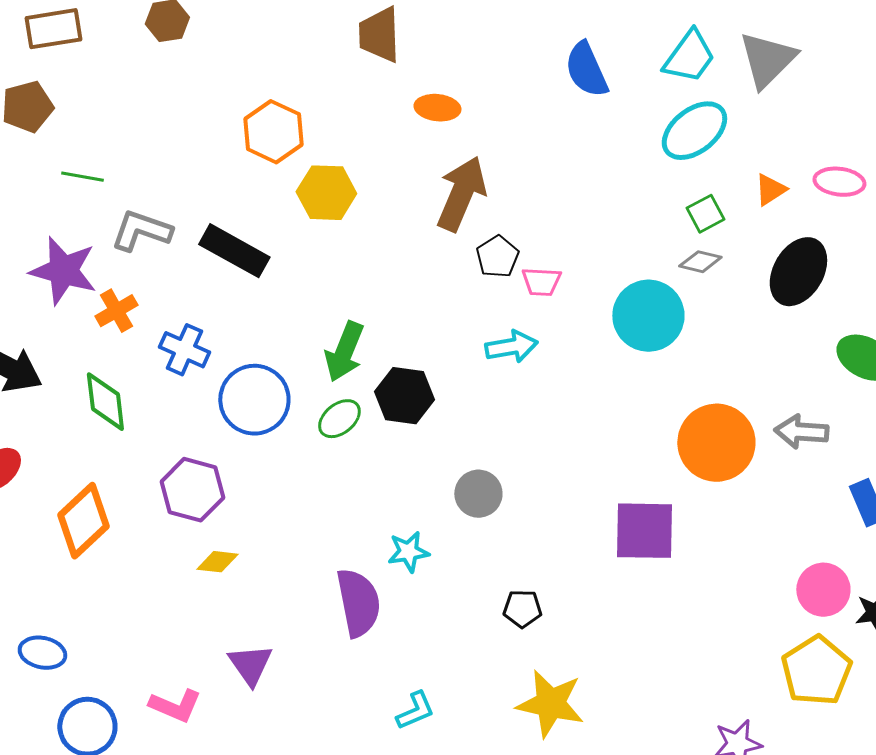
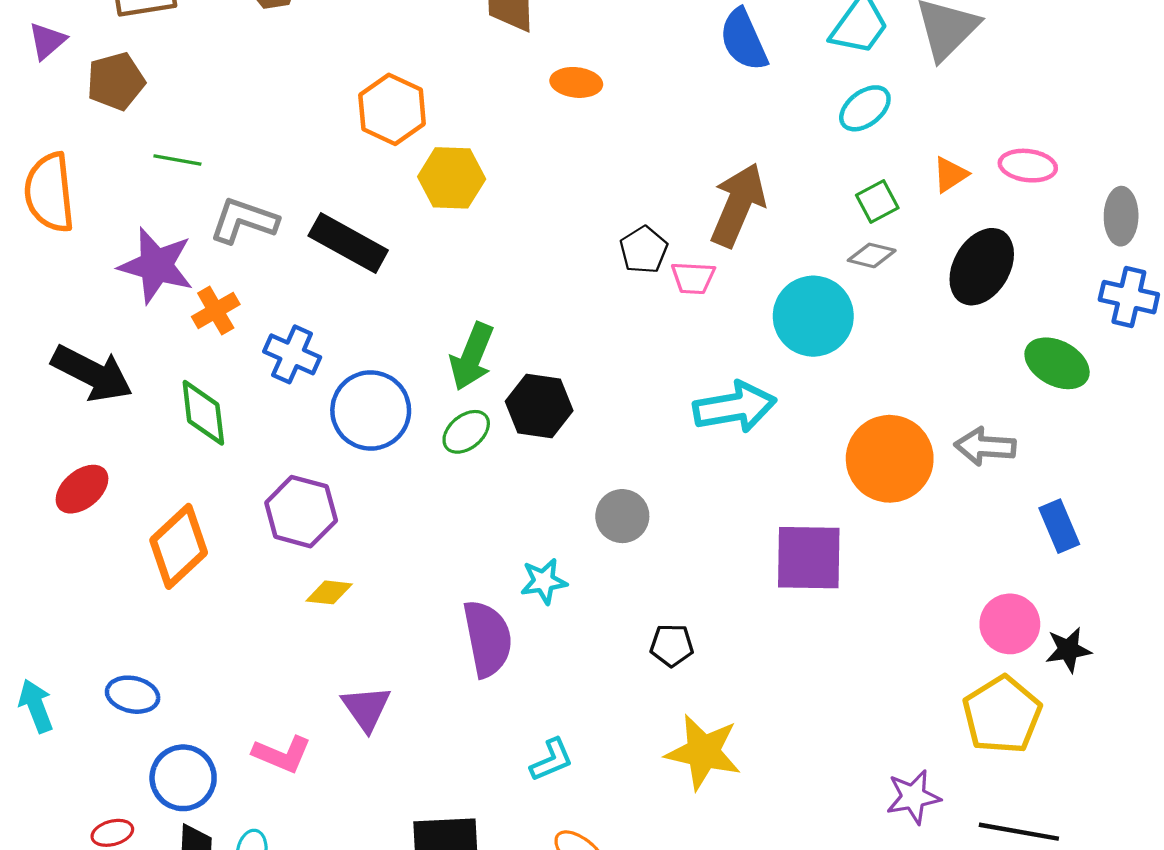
cyan ellipse: (694, 131) -> (865, 108), size x0.7
brown arrow: (461, 194) -> (738, 205), moved
cyan arrow: (511, 347) -> (735, 407), moved, size x1.4

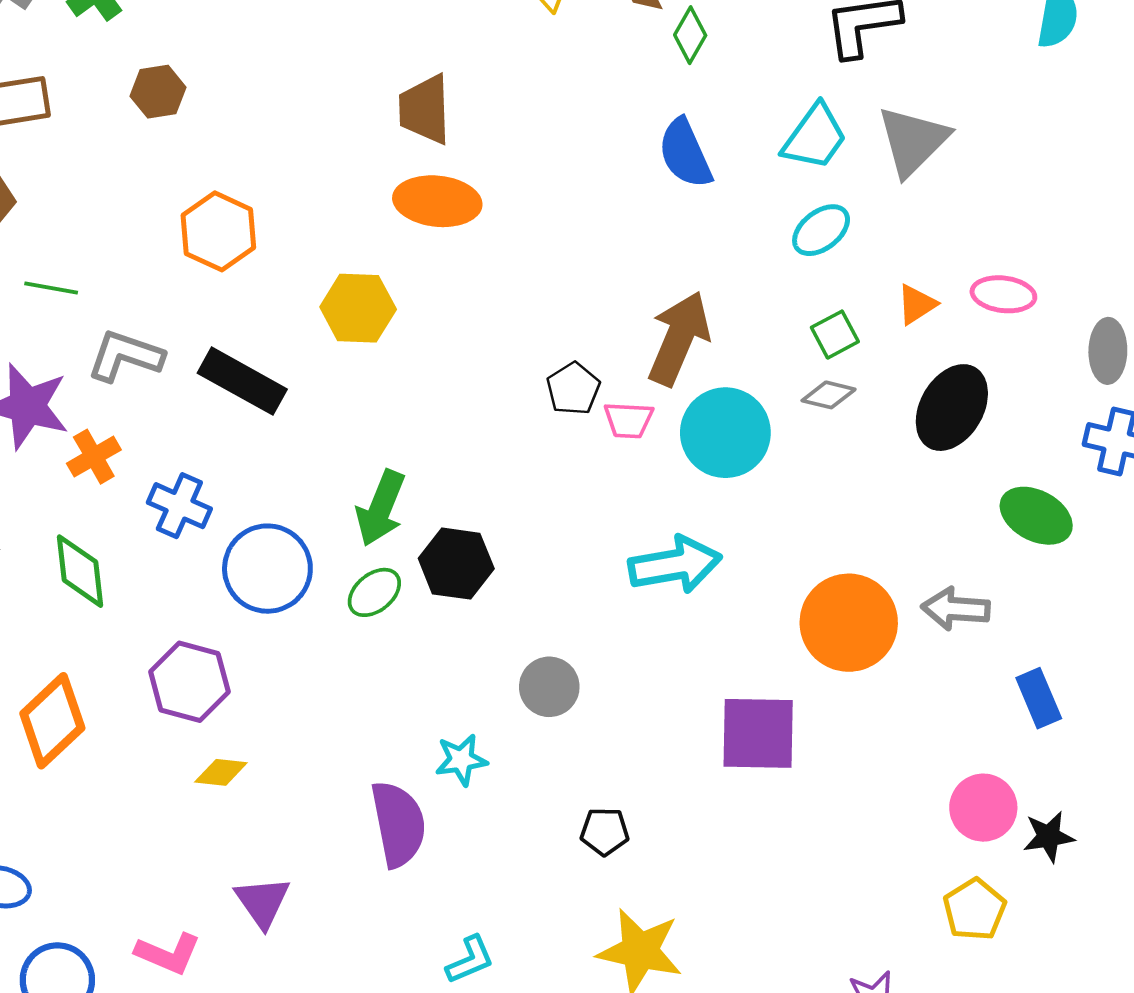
orange ellipse: (576, 82) -> (437, 201), moved, size x1.5
orange hexagon: (392, 109) -> (218, 231), moved
cyan circle: (813, 316) -> (725, 433), moved
yellow pentagon: (1002, 715) -> (975, 909), size x0.7

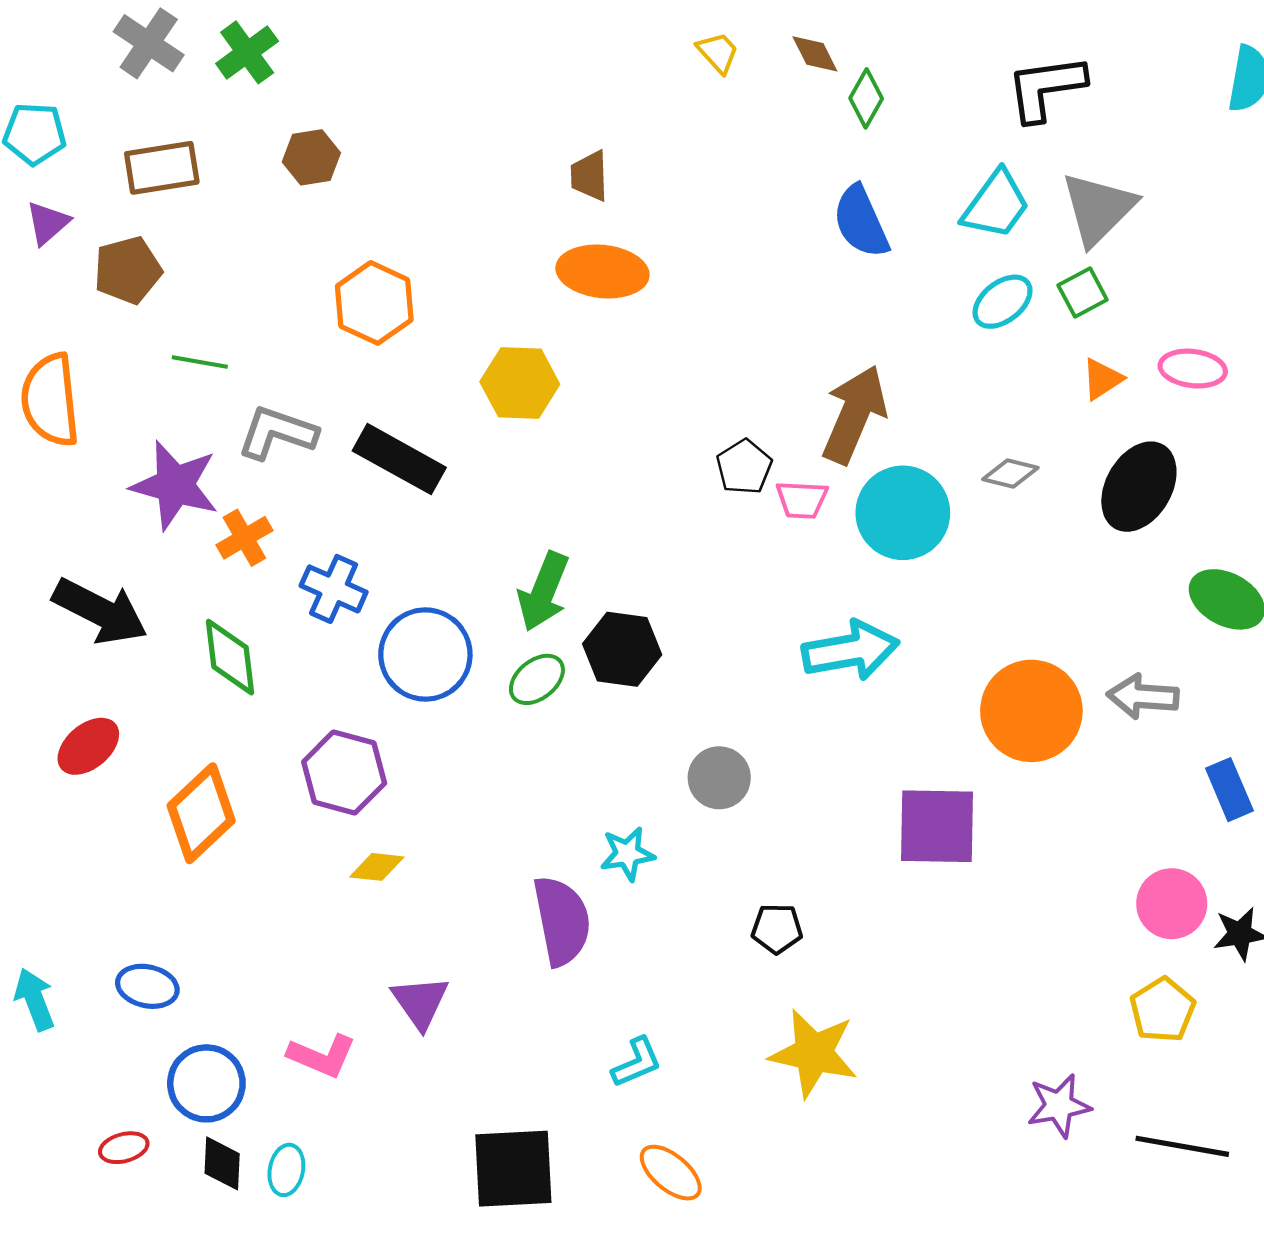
brown trapezoid: (425, 109) -> (589, 176), size x0.7
green square: (835, 335) -> (1083, 292), moved

